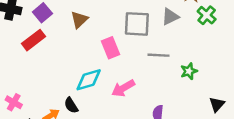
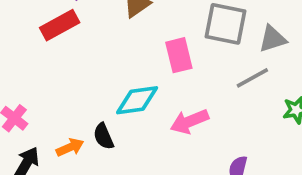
gray triangle: (170, 17) -> (273, 39), moved
gray line: (159, 55) -> (252, 78), turned -40

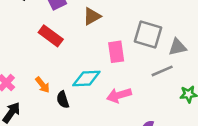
red rectangle: (60, 25) -> (51, 36), moved, turned 60
orange arrow: (70, 147) -> (43, 85), moved, turned 70

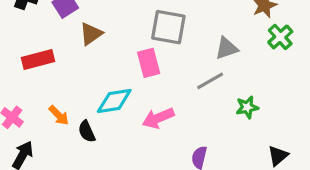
brown triangle: (92, 16) -> (91, 34), moved
gray square: (148, 35) -> (168, 27), moved
red rectangle: (51, 36) -> (38, 60), moved, turned -45

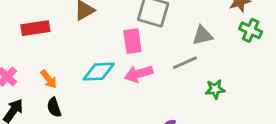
green cross: (280, 37) -> (251, 30), turned -30
pink arrow: (158, 118) -> (139, 74), moved
black semicircle: (87, 131) -> (54, 107), moved

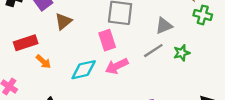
orange arrow: (49, 79) -> (43, 62), moved
green star: (215, 89) -> (182, 53), moved

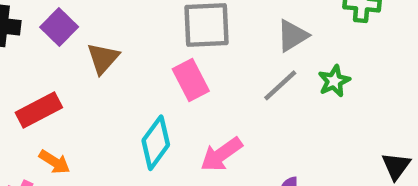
orange arrow: (43, 62) -> (54, 162), moved
pink arrow: (117, 66) -> (221, 154), moved
cyan diamond: (84, 70) -> (156, 143), turned -32

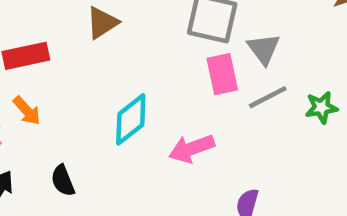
gray triangle: (292, 36) -> (264, 49), moved, turned -51
pink rectangle: (191, 80) -> (222, 74), moved

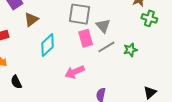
cyan diamond: (131, 119) -> (47, 45), moved
black semicircle: (63, 181) -> (16, 82), moved

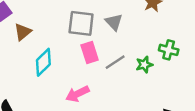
green cross: (149, 18) -> (169, 50), moved
gray triangle: (103, 26) -> (114, 22), moved

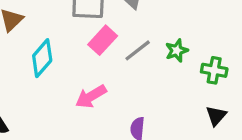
green cross: (169, 50) -> (214, 70), moved
pink rectangle: (90, 52) -> (103, 40), turned 65

